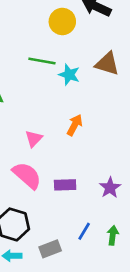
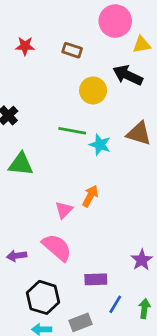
orange arrow: (75, 125) -> (90, 196), moved
purple rectangle: (65, 185) -> (96, 279), moved

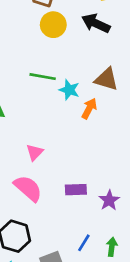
yellow circle: (93, 90) -> (53, 25), moved
orange arrow: (90, 196) -> (89, 108), moved
purple rectangle: (96, 279) -> (76, 190), moved

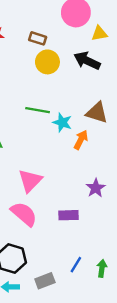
pink triangle: (35, 152) -> (30, 181), size x1.5
purple star: (109, 200) -> (96, 188), moved

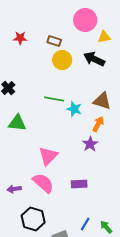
orange arrow: (81, 140) -> (98, 124), moved
purple star: (96, 188) -> (90, 144), moved
green arrow: (102, 268) -> (106, 227), turned -48

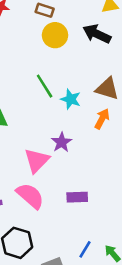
green line: (54, 99) -> (45, 86), turned 48
purple star: (90, 144) -> (62, 142), moved

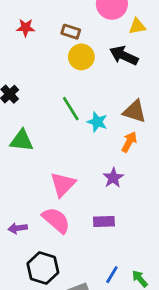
purple star: (62, 142) -> (113, 178), moved

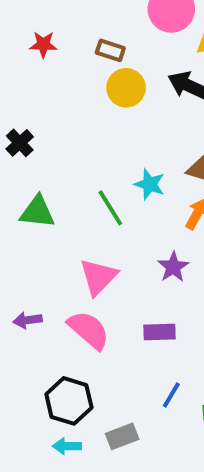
green line: (71, 109) -> (110, 208), moved
purple arrow: (18, 228) -> (28, 320), moved
blue line: (112, 275) -> (171, 395), moved

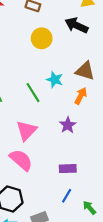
yellow circle: (126, 88) -> (42, 38), moved
purple rectangle: (160, 332) -> (68, 169), moved

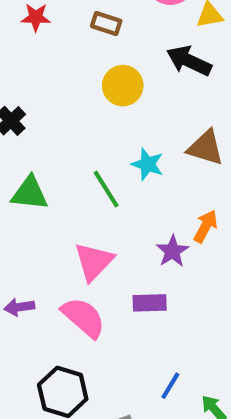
orange arrow: (81, 96) -> (206, 226), moved
purple rectangle: (68, 169) -> (150, 303), moved

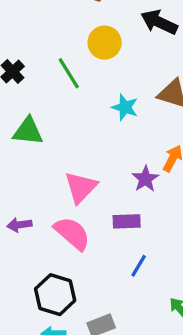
green line: (106, 189) -> (69, 73), moved
blue line: (170, 386) -> (139, 266), moved

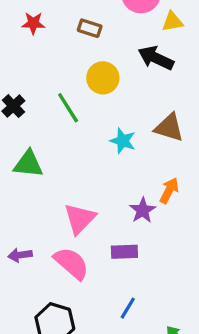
blue line: (139, 266) -> (128, 308), moved

